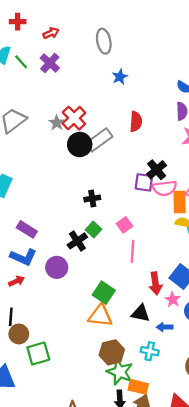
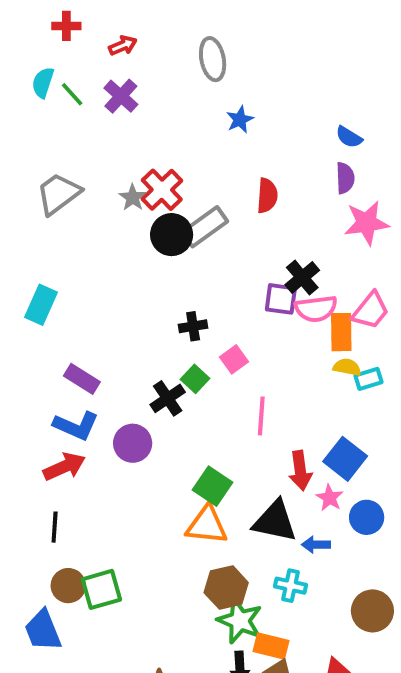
pink square: (124, 225) -> (234, 359), moved
red arrow: (17, 281) -> (64, 467), size x1.5
black triangle: (141, 313) -> (275, 521), size x1.4
brown circle: (19, 334) -> (68, 586), moved

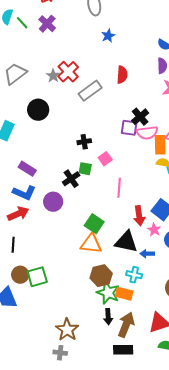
black circle: (172, 235) -> (38, 110), moved
green square: (195, 379) -> (85, 169), turned -32
orange rectangle: (271, 646) -> (124, 294), moved

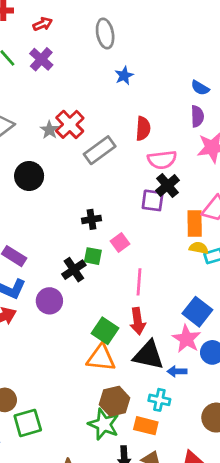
pink semicircle: (147, 133) -> (162, 160), moved
red arrow: (139, 216) -> (138, 321), moved
pink star: (154, 230) -> (186, 339), size x1.5
green square: (37, 277) -> (28, 423), moved
green star: (108, 293) -> (104, 424), moved

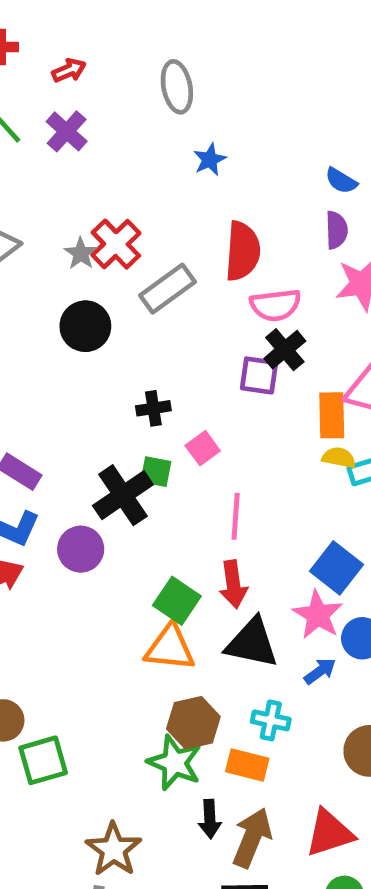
red semicircle: (143, 129) -> (243, 251), size x1.4
black circle: (29, 176) -> (85, 326), moved
black cross: (74, 270) -> (123, 495), size x1.4
blue arrow: (177, 371) -> (320, 671), moved, turned 144

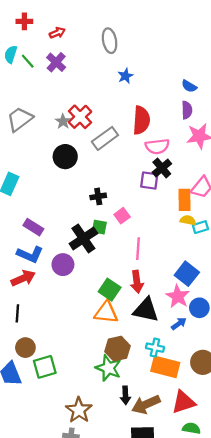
orange rectangle: (247, 765) -> (165, 367), moved, size x1.4
brown arrow: (252, 838) -> (146, 404), turned -136

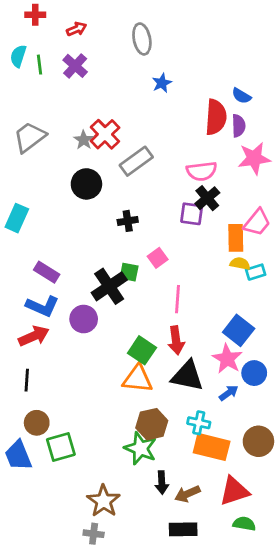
green line: (28, 61) -> (40, 65), turned 35
red semicircle: (141, 120) -> (216, 117), moved
black cross: (98, 196) -> (128, 221), moved
brown arrow: (146, 404) -> (187, 494), size x0.7

